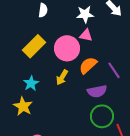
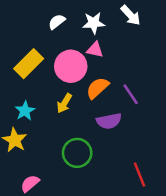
white semicircle: (43, 10) -> (57, 22), moved, turned -136
green circle: (102, 116) -> (77, 153), moved

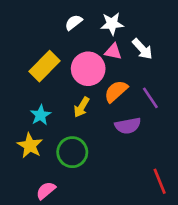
white arrow: (131, 15) -> (142, 49), moved
green circle: (77, 153) -> (72, 152), moved

